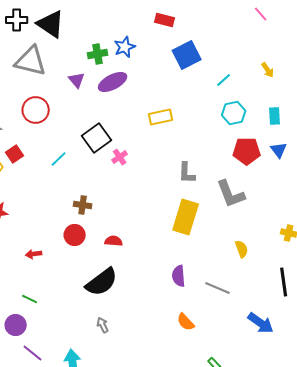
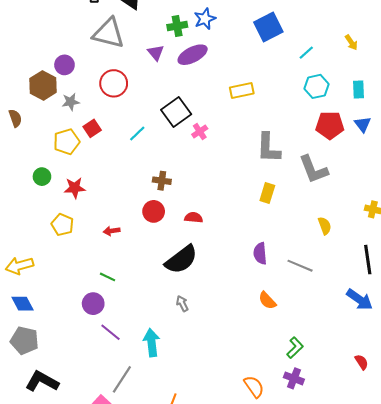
gray L-shape: (187, 173) -> (268, 148), size x1.4
yellow rectangle: (186, 217) -> (267, 193), size x0.6
blue arrow: (261, 323) -> (360, 300), moved

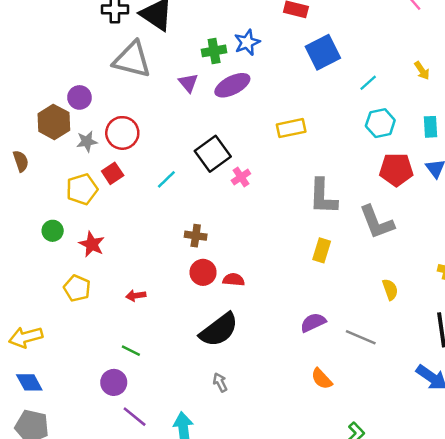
red circle: (114, 83) -> (122, 133), moved
red star: (75, 188) -> (92, 244), turned 30
red circle: (154, 211) -> (203, 272), moved
purple semicircle: (260, 253) -> (313, 322), turned 70

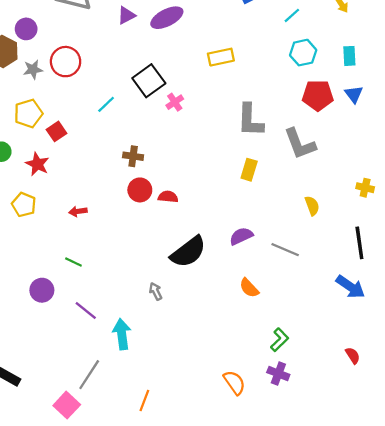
purple triangle: (188, 83) -> (126, 15), turned 42
red square: (113, 173) -> (57, 131), moved
black semicircle: (219, 330) -> (188, 252), moved
purple circle: (114, 382) -> (42, 290), moved
purple line: (135, 417) -> (86, 310), moved

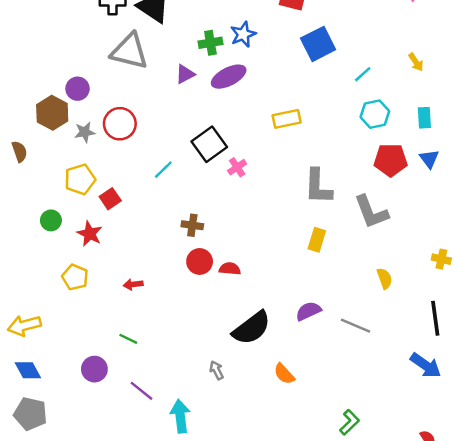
orange semicircle: (249, 288) -> (284, 374), moved

